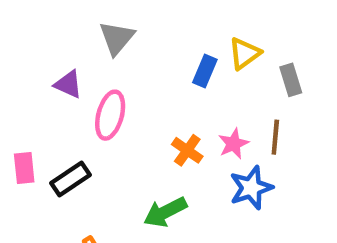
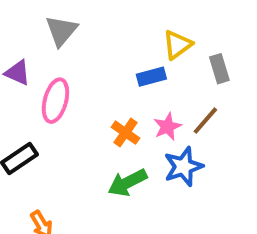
blue rectangle: (205, 71) -> (151, 77), moved, turned 52
brown line: (275, 137) -> (205, 121), turned 36
green arrow: (165, 212) -> (127, 183), moved

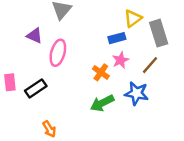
gray rectangle: (219, 69) -> (159, 33), size x1.5
pink star: (167, 127) -> (121, 60), moved
blue star: (183, 167) -> (136, 93), turned 30

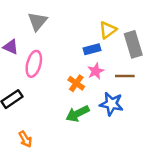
brown line: (150, 65) -> (125, 76), turned 48

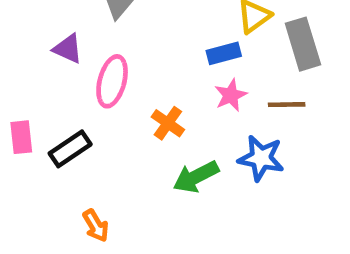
orange cross: (76, 83) -> (168, 123), moved

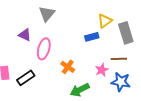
pink star: (231, 95) -> (102, 70), moved
blue star: (261, 158) -> (121, 82), moved

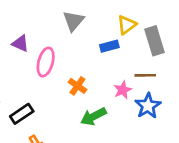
gray triangle: (47, 14) -> (74, 21), moved
black rectangle: (26, 78) -> (22, 114), moved
blue star: (121, 82) -> (148, 106), turned 30

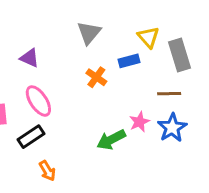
yellow triangle: (127, 25) -> (148, 37), turned -36
pink ellipse: (46, 62) -> (38, 101), moved, turned -48
orange cross: (77, 86) -> (96, 77), moved
pink star: (123, 90) -> (139, 122), moved

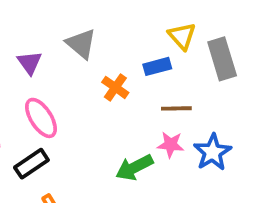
gray triangle: (89, 33) -> (81, 44), moved, turned -30
purple triangle: (30, 58) -> (30, 63), turned 30
brown line: (169, 94) -> (176, 108), moved
pink star: (139, 122) -> (171, 145), turned 30

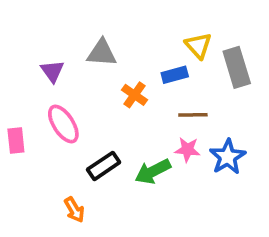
gray triangle: (81, 44) -> (102, 53), turned -36
black rectangle: (31, 164) -> (104, 166), moved

